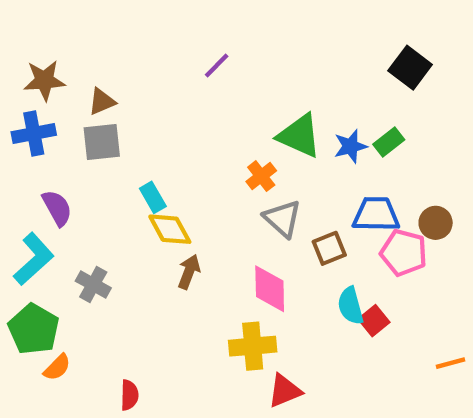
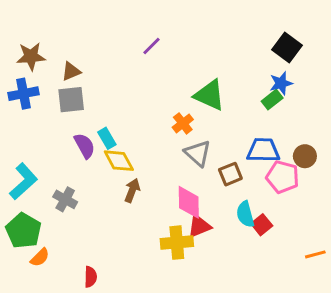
blue star: (351, 146) -> (281, 83), moved
purple semicircle: (57, 208) -> (85, 146), moved
red triangle: (285, 391) -> (199, 226), moved

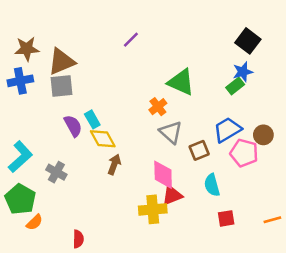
brown triangle: (71, 71) -> (61, 62), size x1.6
blue trapezoid: (263, 150) -> (227, 130), turned -32
red square: (262, 225) -> (226, 218), moved, turned 30

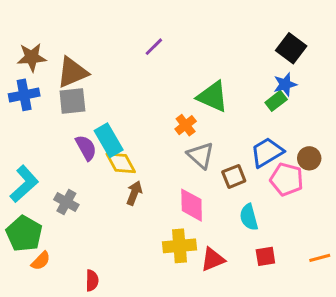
cyan rectangle: (92, 119) -> (109, 140), size x1.5
red triangle: (172, 195) -> (213, 259), moved

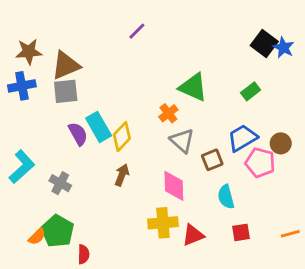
purple line: (154, 47) -> (137, 31), moved
blue star: (285, 84) -> (283, 48), moved, turned -30
yellow diamond: (121, 163) -> (122, 137), moved, turned 72
green pentagon: (24, 234) -> (57, 231), moved

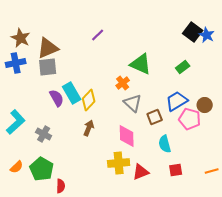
purple line: (137, 31) -> (98, 35), moved
brown star: (29, 52) -> (21, 38), turned 30
orange semicircle: (37, 237) -> (17, 167), moved

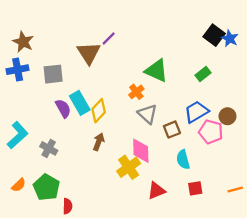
brown triangle: (48, 48) -> (89, 53), moved, turned -40
yellow cross: (119, 163) -> (129, 167), moved, turned -30

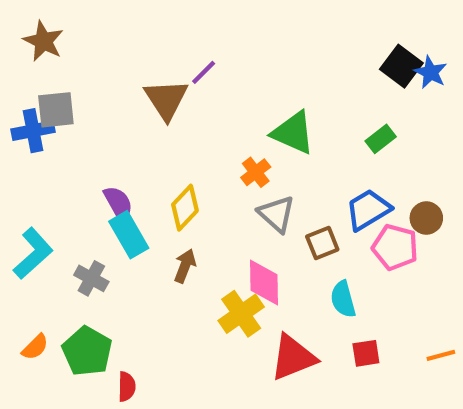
brown star: (23, 42) -> (43, 41), moved
gray square: (53, 74) -> (56, 110), moved
cyan rectangle: (80, 103) -> (129, 235), moved
red triangle: (156, 191) -> (293, 357), size x1.4

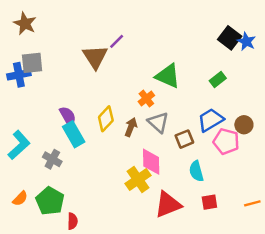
brown arrow: (185, 266) -> (131, 127), moved

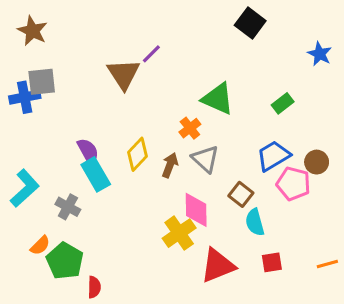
black square: (230, 38) -> (250, 23), moved
brown square: (184, 139) -> (241, 194), moved, turned -30
orange semicircle: (20, 199) -> (40, 245), moved

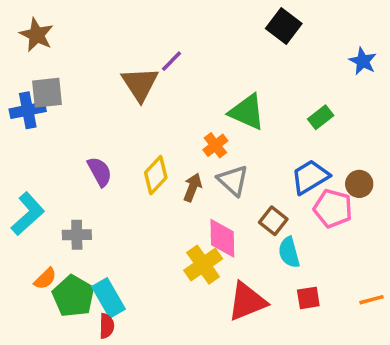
cyan rectangle: (96, 174) -> (108, 298), moved
gray cross: (68, 207) -> (77, 235), turned -30

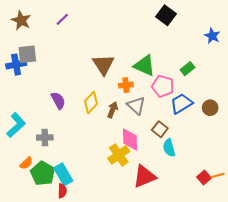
purple line: (172, 61) -> (62, 19), moved
brown triangle: (140, 84) -> (103, 65), moved
orange cross: (215, 145) -> (126, 85), turned 32
pink pentagon: (333, 208) -> (163, 86), moved
red square: (308, 298) -> (204, 178), moved, turned -32

